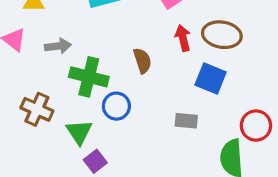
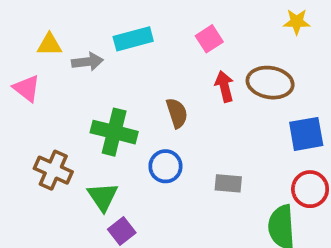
gray arrow: (58, 46) -> (87, 62), moved
blue square: (211, 79) -> (306, 134), moved, turned -32
blue circle: (116, 106) -> (165, 166), moved

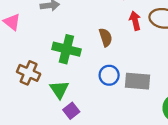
blue circle: (165, 166) -> (109, 75), moved
gray rectangle: (228, 183) -> (138, 81), size x1.5

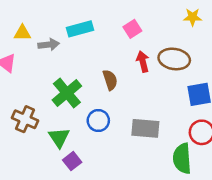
green cross: (66, 49) -> (67, 93), turned 36
blue circle: (109, 75) -> (98, 121), moved

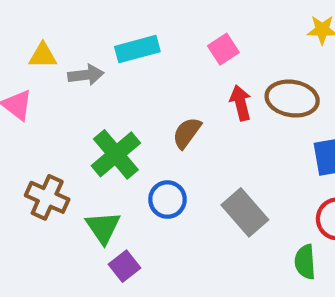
brown semicircle: (110, 80) -> (187, 133), turned -126
gray rectangle: (145, 128) -> (245, 212), turned 44
green semicircle: (182, 158) -> (305, 262), size x0.7

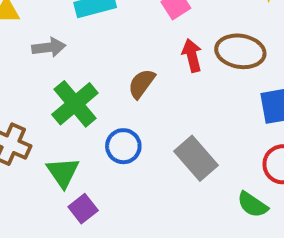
gray arrow: (86, 75) -> (49, 47), moved
green semicircle: (305, 262) -> (252, 205), turned -52

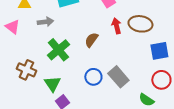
blue circle: (123, 146) -> (93, 77), moved

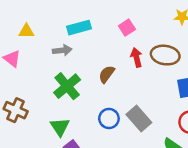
gray arrow: (45, 22) -> (62, 50), moved
brown cross: (26, 70) -> (16, 110), moved

